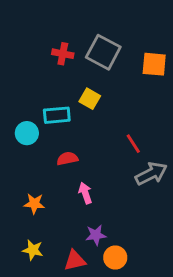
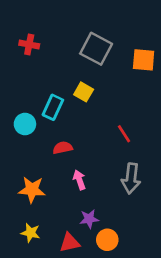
red cross: (63, 54) -> (29, 44), moved
cyan rectangle: (57, 115) -> (53, 107), turned -60
gray arrow: (151, 174) -> (131, 178), moved, turned 124
orange star: (34, 204) -> (32, 190), size x1.4

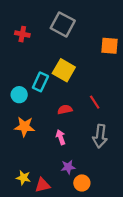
gray square: (96, 49) -> (63, 24), moved
yellow square: (84, 92) -> (64, 70), size x1.5
red semicircle: (63, 148) -> (65, 110), moved
orange star: (32, 190) -> (24, 127), moved
red triangle: (70, 243) -> (43, 185), moved

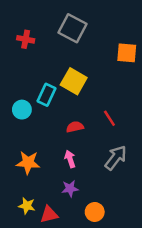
orange star: (24, 127) -> (28, 163), moved
gray arrow: (100, 136) -> (116, 158), turned -150
purple star: (68, 167) -> (70, 189), moved

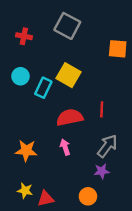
cyan circle: (22, 110) -> (20, 76), moved
red line: (109, 118) -> (102, 109), turned 35
red semicircle: (75, 127) -> (70, 117), size x1.6
purple star: (70, 189) -> (102, 171), moved

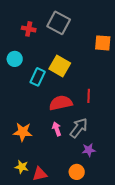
red cross: (24, 36) -> (29, 29), moved
cyan circle: (20, 76) -> (15, 59), moved
gray arrow: (107, 146) -> (79, 128), moved

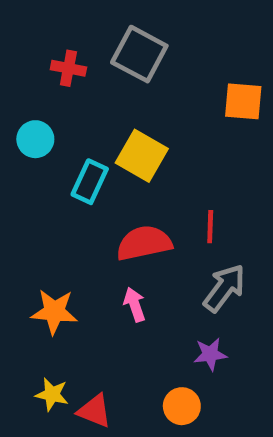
gray arrow: (79, 128) -> (224, 288), moved
red triangle: (40, 174) -> (94, 411), turned 35

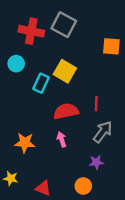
red cross: (68, 68) -> (31, 31), size x1.6
yellow star: (52, 394) -> (11, 178), moved

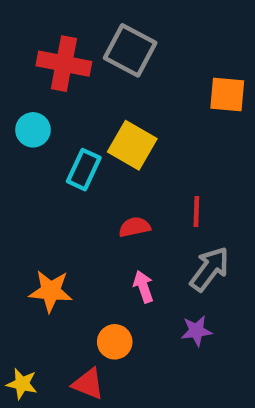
red semicircle: (66, 111) -> (135, 227), size x0.6
pink arrow: (62, 139) -> (143, 287), moved
yellow star: (11, 178) -> (22, 384), moved
orange circle: (83, 186) -> (115, 342), moved

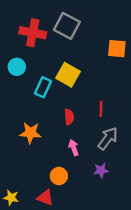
red semicircle: (135, 227) -> (69, 117), turned 98
orange star: (51, 291) -> (30, 133), moved

